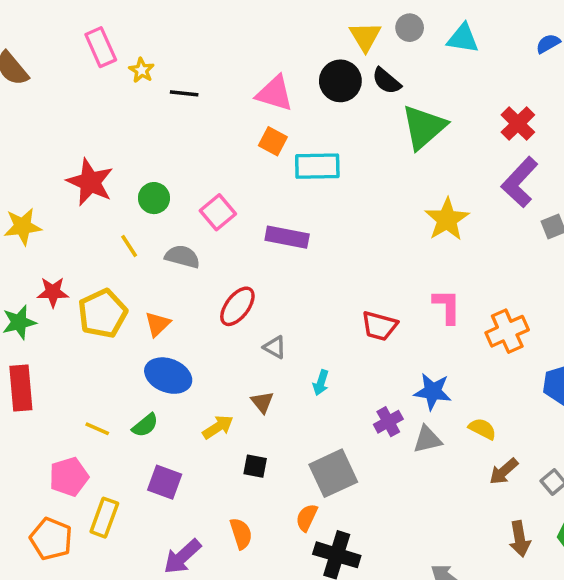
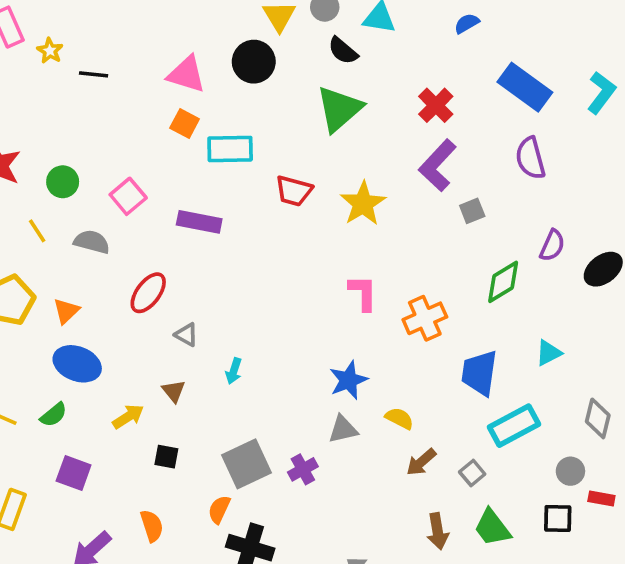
black semicircle: (387, 81) -> (343, 51), moved
red trapezoid: (379, 326) -> (294, 191), moved
blue star: (433, 392) -> (348, 380), turned -30
purple cross: (388, 422) -> (303, 469), moved

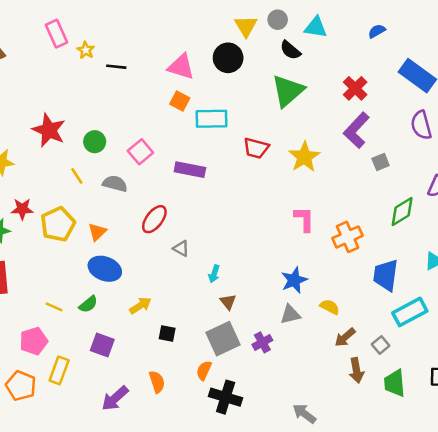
brown triangle: (174, 391) -> (228, 302), moved
green trapezoid: (492, 528) -> (395, 383), turned 32
brown arrow: (438, 531) -> (356, 370), moved

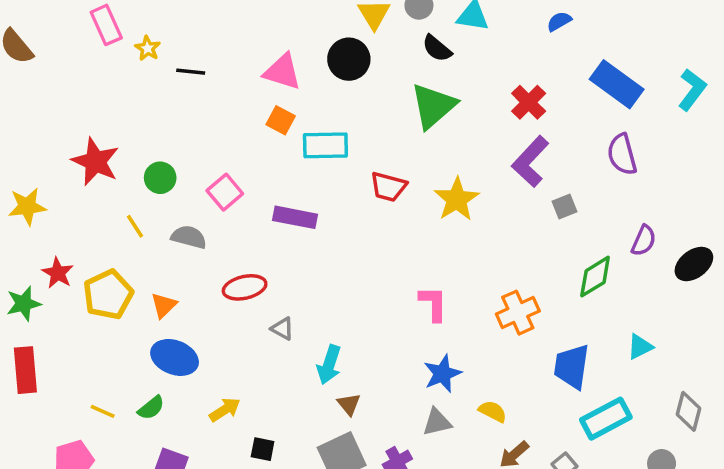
red star: (22, 209) -> (58, 273), turned 30
red ellipse: (154, 219) -> (245, 287), turned 40
pink L-shape: (304, 219) -> (433, 304), moved
cyan arrow: (214, 274) -> (329, 365), size x1.5

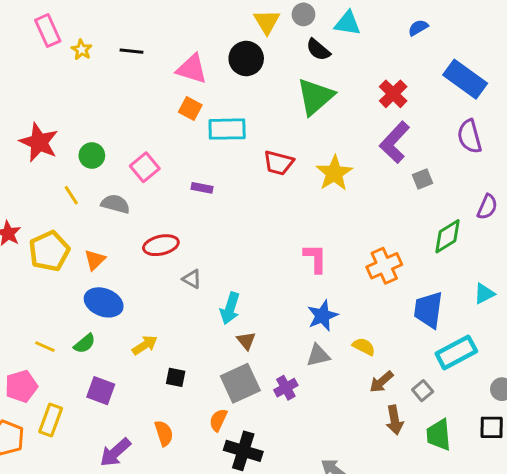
black line: (191, 72) -> (132, 51), moved
purple rectangle: (295, 217) -> (202, 188), size x0.6

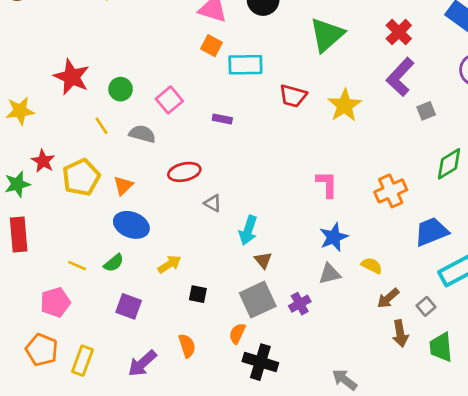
blue trapezoid: (428, 310) -> (431, 232), turned 60
yellow rectangle: (51, 420) -> (82, 361), moved

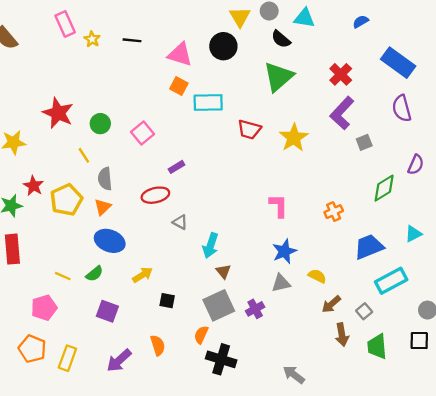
purple rectangle: (222, 119) -> (177, 167), moved, turned -42
gray semicircle: (142, 134) -> (105, 179), moved, turned -110
orange cross: (391, 191) -> (334, 212), size x0.7

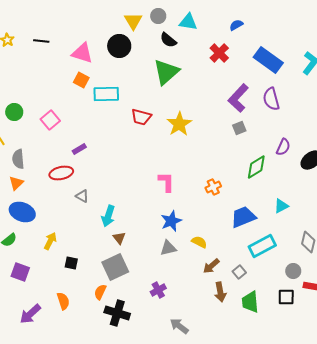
red cross: (341, 74) -> (219, 53), moved
purple L-shape: (342, 113) -> (238, 98), moved
yellow arrow: (143, 275) -> (50, 241), turned -30
purple cross: (255, 309) -> (158, 290), moved

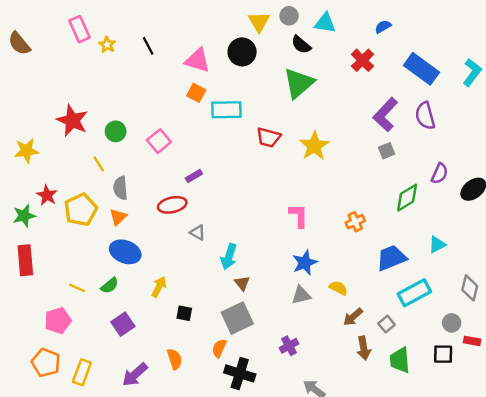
black line: (41, 41) -> (148, 46), turned 56
purple square: (20, 272) -> (123, 324), turned 36

